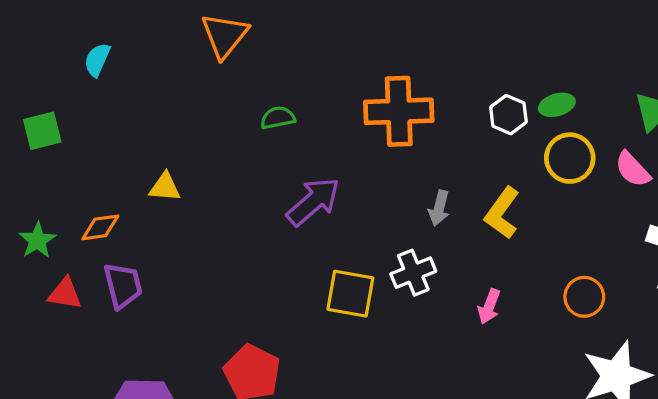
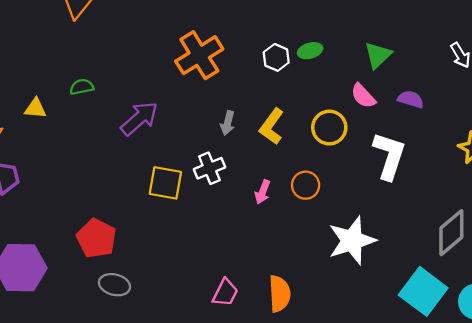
orange cross: (399, 111) -> (199, 55), turned -30
green semicircle: (278, 118) -> (82, 87), moved
yellow circle: (570, 158) -> (329, 128), moved
orange circle: (584, 297) -> (306, 185), moved

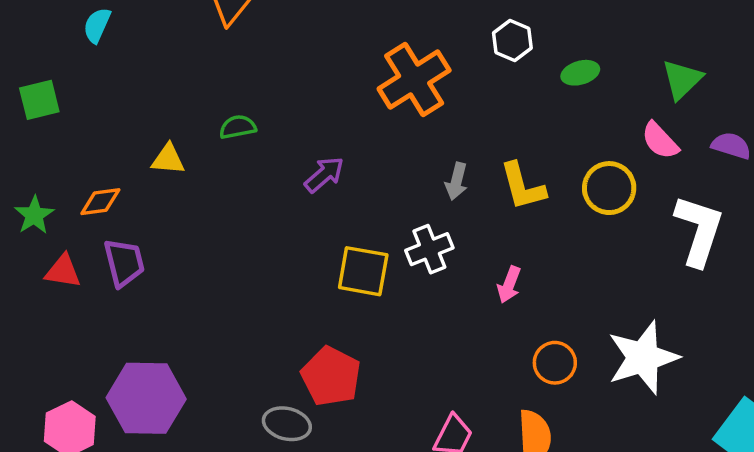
white hexagon: (276, 57) -> (512, 41), moved
purple arrow: (139, 118) -> (324, 174), size x0.7
yellow L-shape: (272, 126) -> (523, 186), turned -51
orange circle: (306, 185) -> (555, 363), moved
red pentagon: (96, 238) -> (331, 376), moved

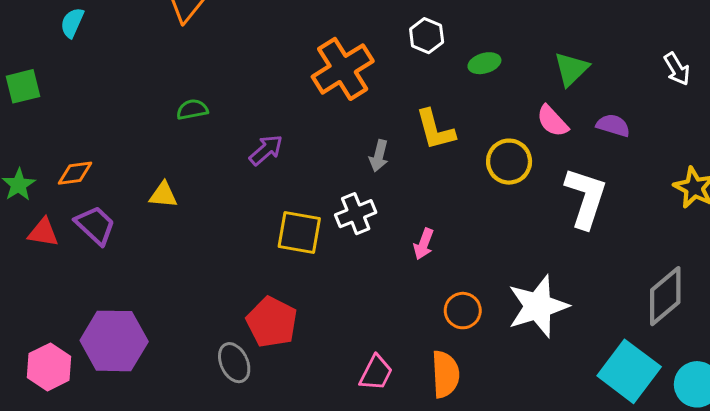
yellow triangle: (168, 159) -> (163, 195), moved
yellow L-shape: (523, 186) -> (435, 130), moved
purple trapezoid: (124, 263) -> (95, 225), turned -33
gray ellipse: (287, 424) -> (234, 363), turned 51

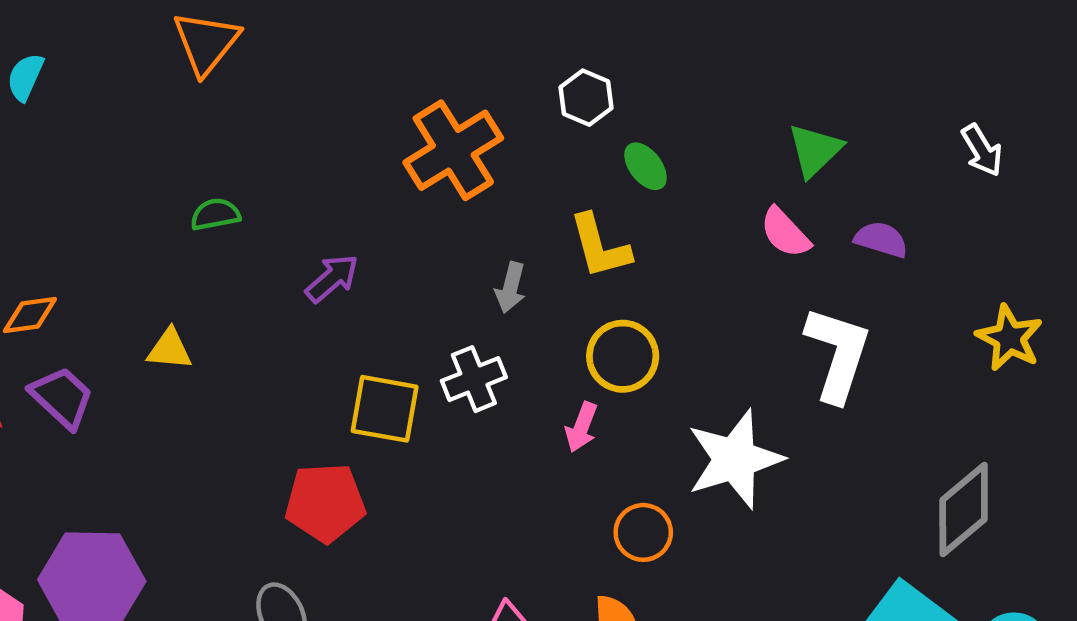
green ellipse: (484, 63) -> (646, 166), moved, turned 68
yellow circle: (509, 162) -> (623, 356), moved
white star: (538, 306) -> (735, 459), moved
red pentagon: (272, 322) -> (325, 503), moved, turned -30

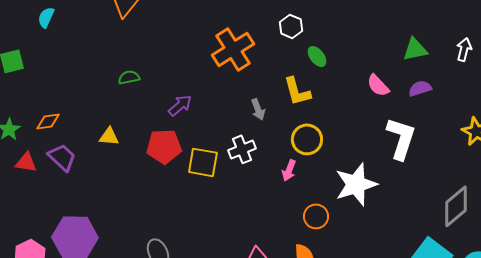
green triangle: (815, 150) -> (415, 49), moved, turned 32
white arrow: (982, 150) -> (464, 49), turned -135
purple semicircle: (881, 239) -> (420, 88), turned -35
gray arrow: (510, 288) -> (258, 109), turned -35
red pentagon: (325, 503) -> (164, 146), moved

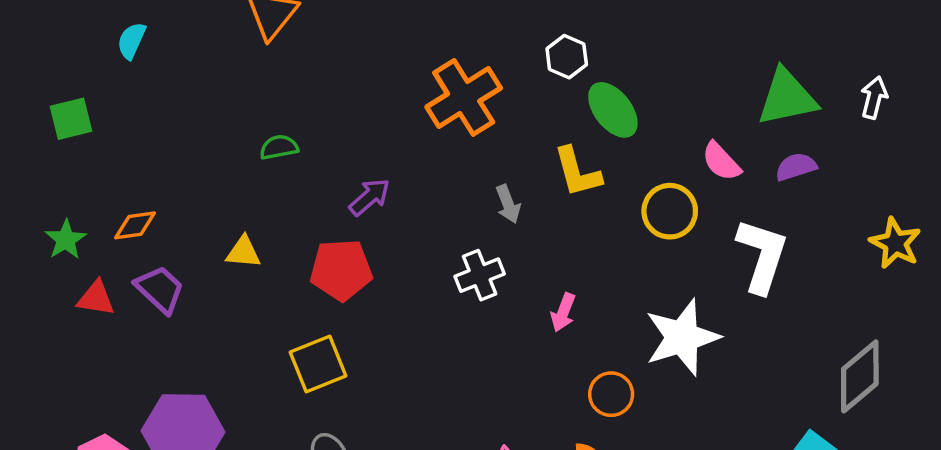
green triangle: (415, 49) -> (787, 97), size x1.4
green ellipse: (317, 56) -> (613, 110), size x1.5
yellow circle: (307, 139) -> (670, 211), moved
yellow square: (203, 162) -> (318, 364), moved, turned -32

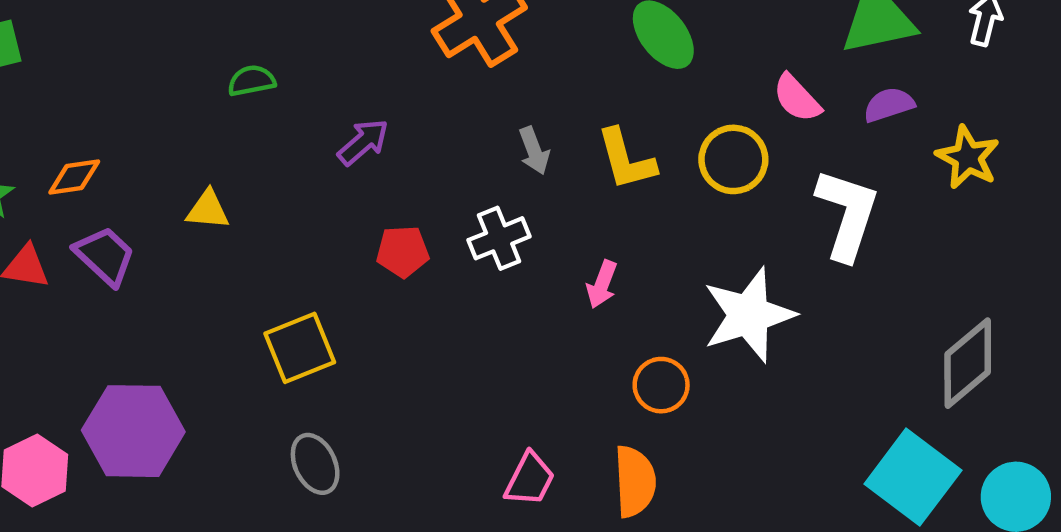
yellow L-shape: (577, 172) -> (626, 159), moved
yellow star: (895, 243) -> (968, 157), moved
red pentagon: (341, 270) -> (403, 251), moved, size x0.7

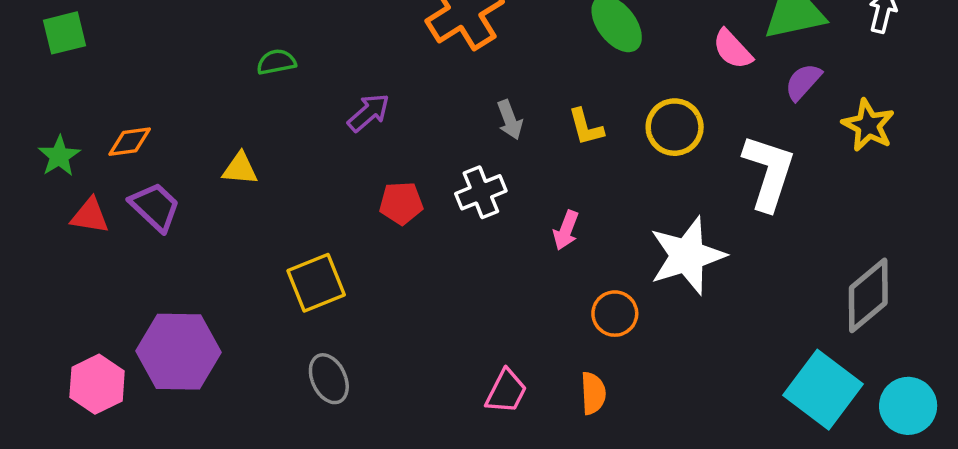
pink semicircle: (797, 98) -> (732, 49), moved
purple semicircle: (889, 105) -> (803, 82), turned -30
yellow L-shape: (626, 159) -> (586, 127), size x0.7
orange semicircle: (635, 481) -> (593, 393), size x0.7

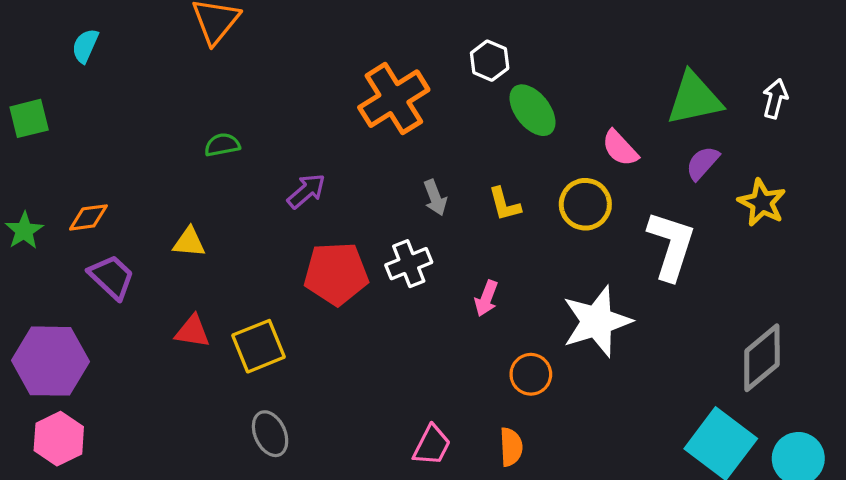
pink semicircle: (732, 49) -> (620, 148), moved
red pentagon: (401, 203) -> (336, 274), size x1.6
red triangle: (90, 216) -> (192, 331), moved
purple hexagon: (179, 352) -> (51, 361), moved

